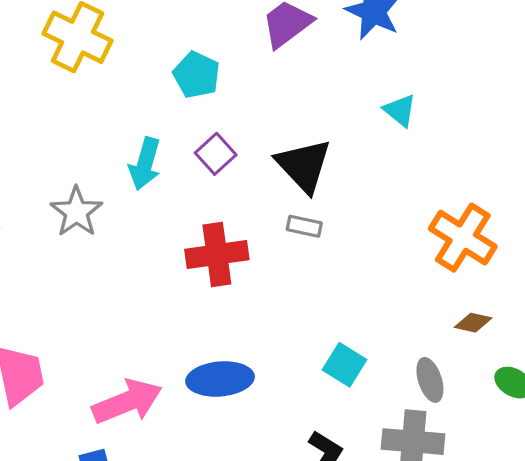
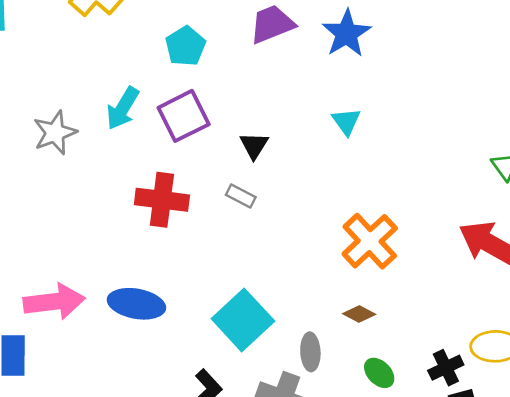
purple square: (216, 154) -> (184, 116), size x1.5
black triangle: (304, 165) -> (254, 145), size x0.6
cyan square: (345, 365) -> (243, 320), size x1.6

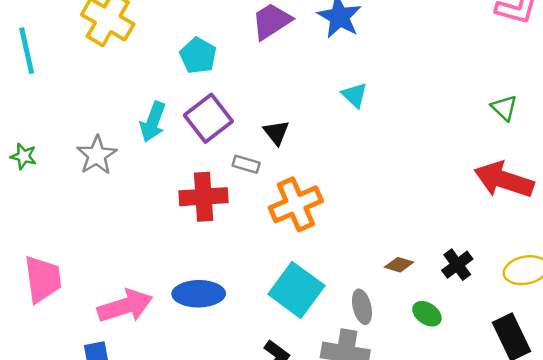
gray rectangle: (241, 196) -> (246, 164), moved
orange cross: (370, 241) -> (296, 204), moved, turned 30
black cross: (446, 368) -> (457, 265), moved

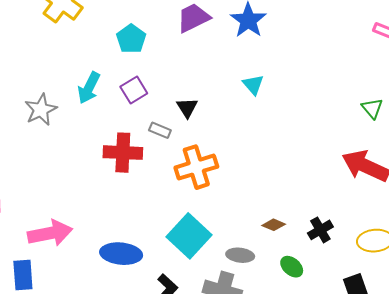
purple square: (208, 118) -> (134, 90), size x0.7
blue ellipse: (199, 294) -> (121, 254), moved
gray ellipse: (362, 307) -> (240, 255), turned -76

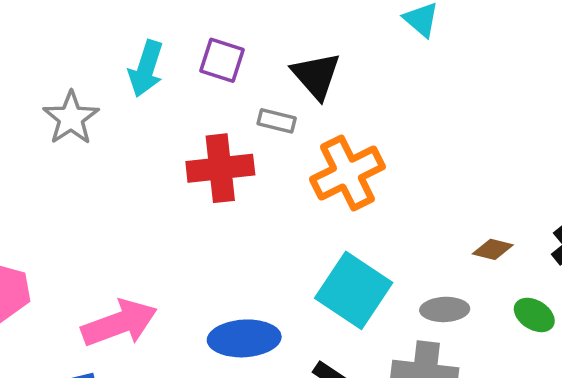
purple square: (134, 90) -> (222, 60), turned -32
black triangle: (187, 108) -> (316, 75), size x1.4

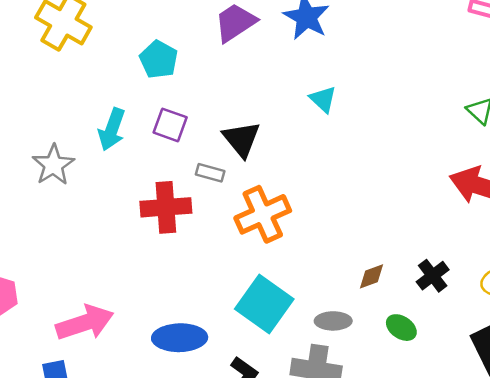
brown diamond: (493, 249) -> (371, 276), turned -36

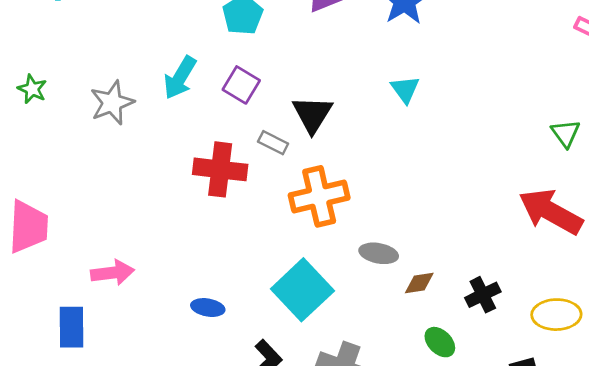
gray ellipse: (333, 321) -> (379, 253), moved
pink arrow: (85, 323) -> (113, 273), size x0.7
blue ellipse: (180, 338) -> (208, 308), size x0.6

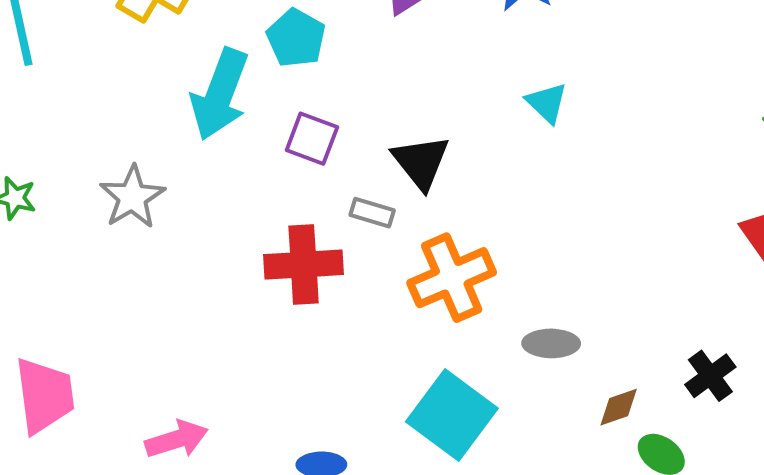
cyan arrow: (180, 78) -> (220, 94), moved, size x1.4
brown diamond: (419, 283) -> (619, 407), moved

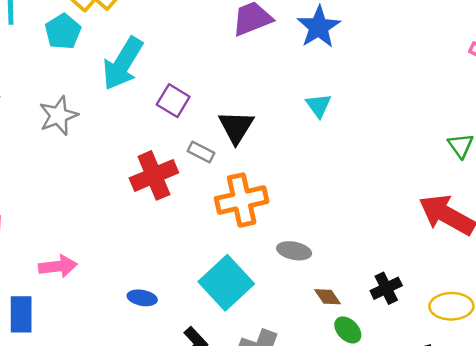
cyan pentagon: (296, 38) -> (63, 32), moved
red cross: (304, 265) -> (154, 175), turned -30
brown diamond: (619, 407) -> (327, 297), turned 64

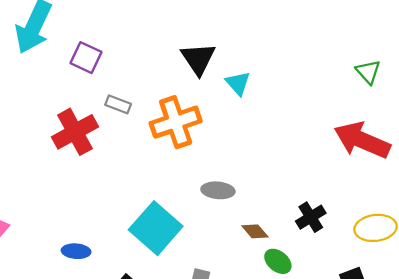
cyan triangle: (319, 105) -> (238, 83), moved
black triangle: (236, 127) -> (198, 59), moved
orange cross: (242, 200) -> (176, 122), moved

